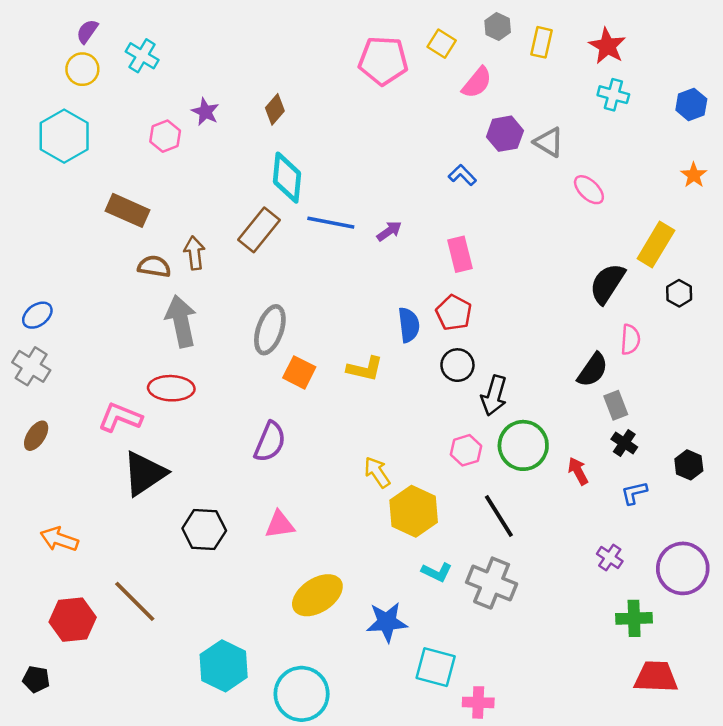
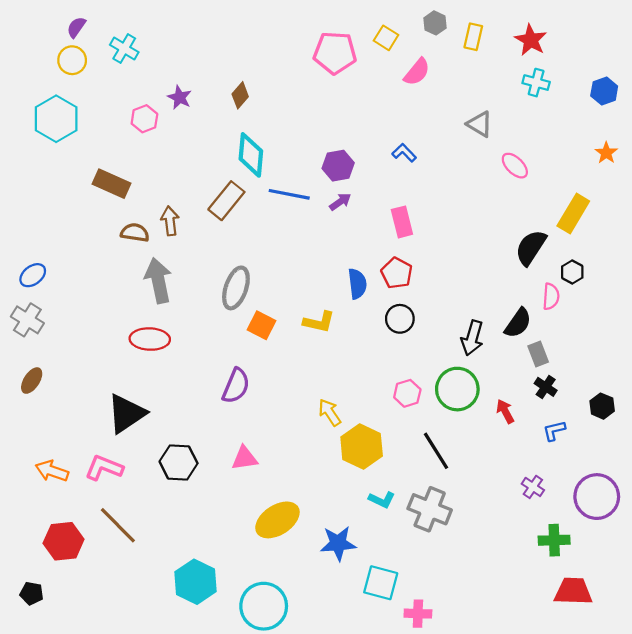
purple hexagon: (505, 134) -> (338, 166), moved
black hexagon: (679, 293) -> (572, 272), moved
black arrow: (494, 396) -> (472, 338), moved
pink L-shape: (120, 417) -> (104, 468), moved

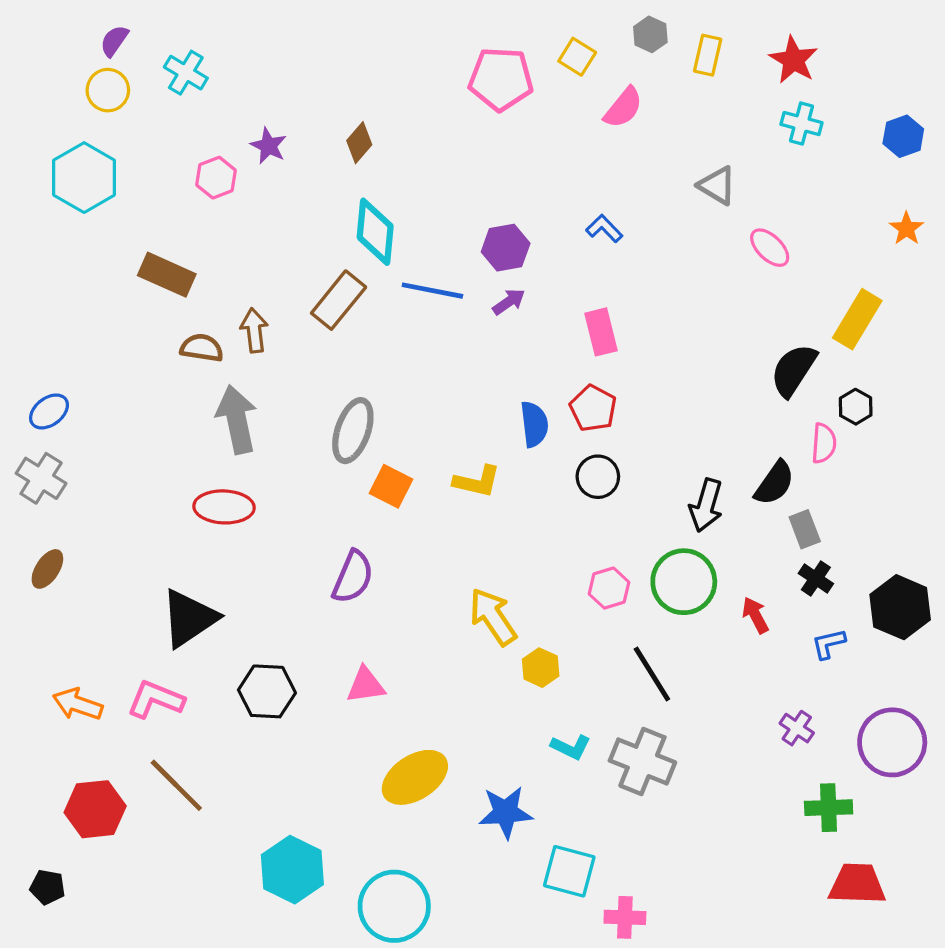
black hexagon: (602, 406) -> (900, 607), size x1.6
yellow arrow: (330, 412) -> (493, 617), size x1.4
yellow hexagon: (362, 447) -> (541, 668), size x0.6

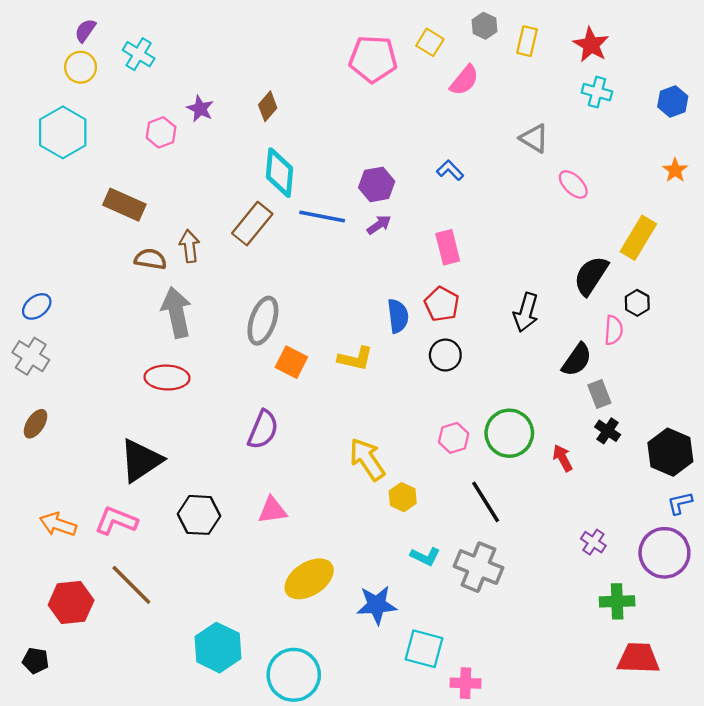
black arrow: (706, 505) -> (526, 312), moved
blue L-shape: (829, 644) -> (680, 503), moved

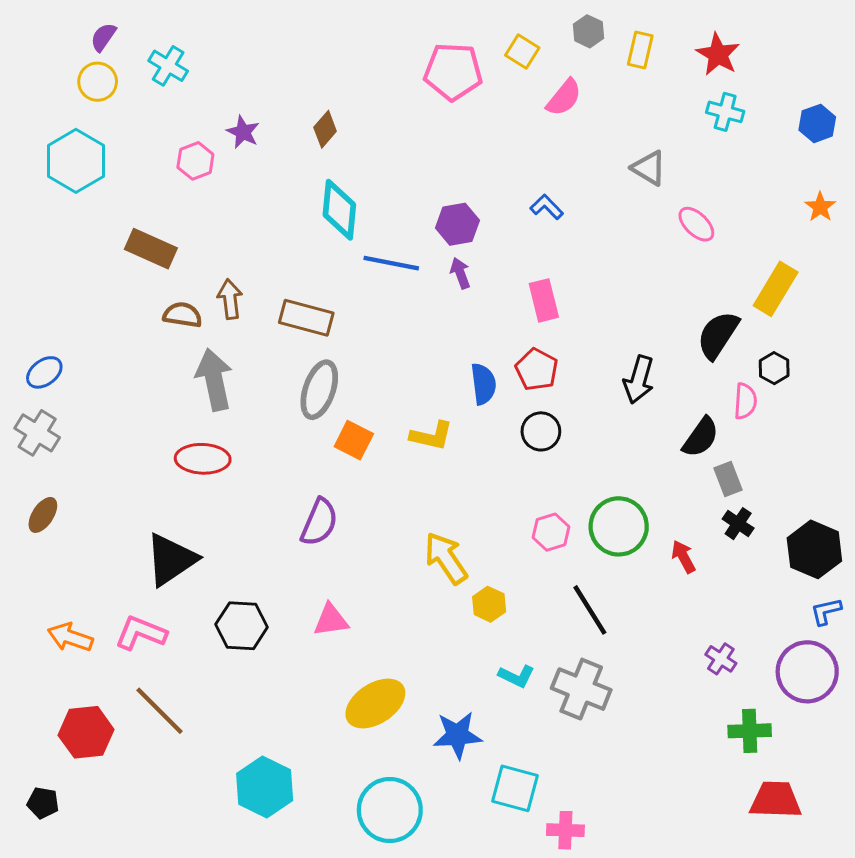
brown rectangle: (252, 224) -> (306, 318), moved, turned 66
purple arrow: (379, 225) -> (460, 273), turned -75
cyan circle: (294, 675) -> (390, 810), moved

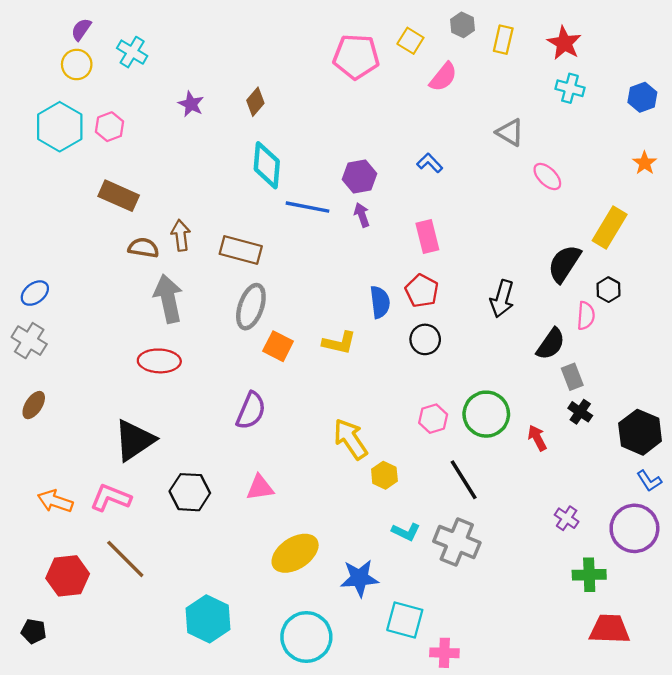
pink hexagon: (195, 161) -> (109, 127), moved
blue L-shape: (826, 611) -> (649, 481), turned -110

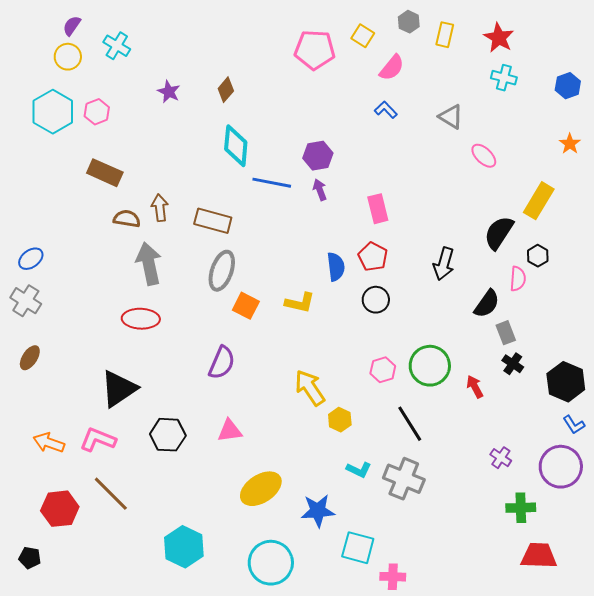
blue L-shape: (430, 163) -> (386, 110), moved

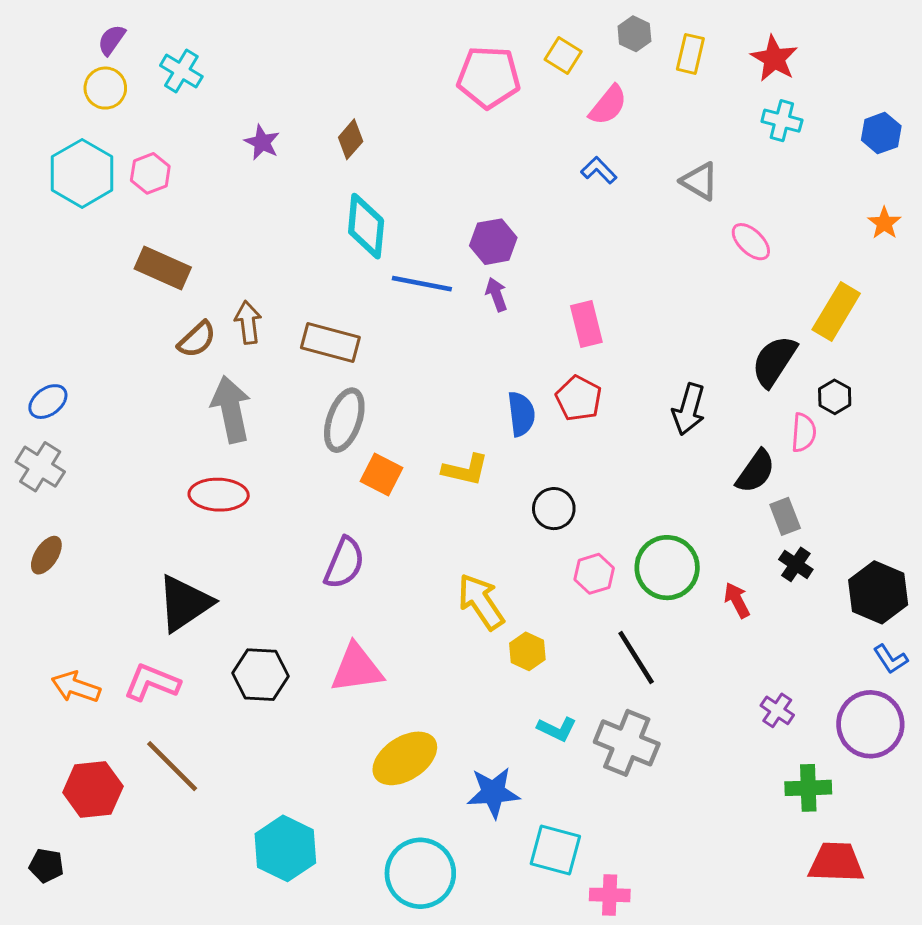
brown semicircle: (127, 219) -> (197, 339), turned 128
black circle: (376, 300) -> (554, 509), moved
pink triangle: (230, 431) -> (357, 668), size x1.4

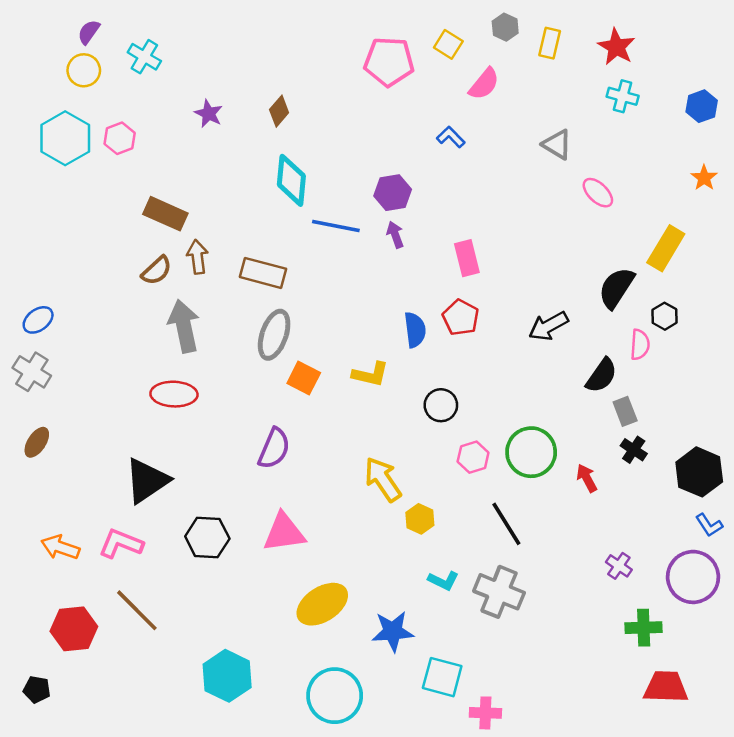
blue L-shape: (599, 170) -> (451, 137), moved
brown rectangle: (163, 268) -> (165, 214), moved
black arrow: (689, 409) -> (548, 326), turned 45

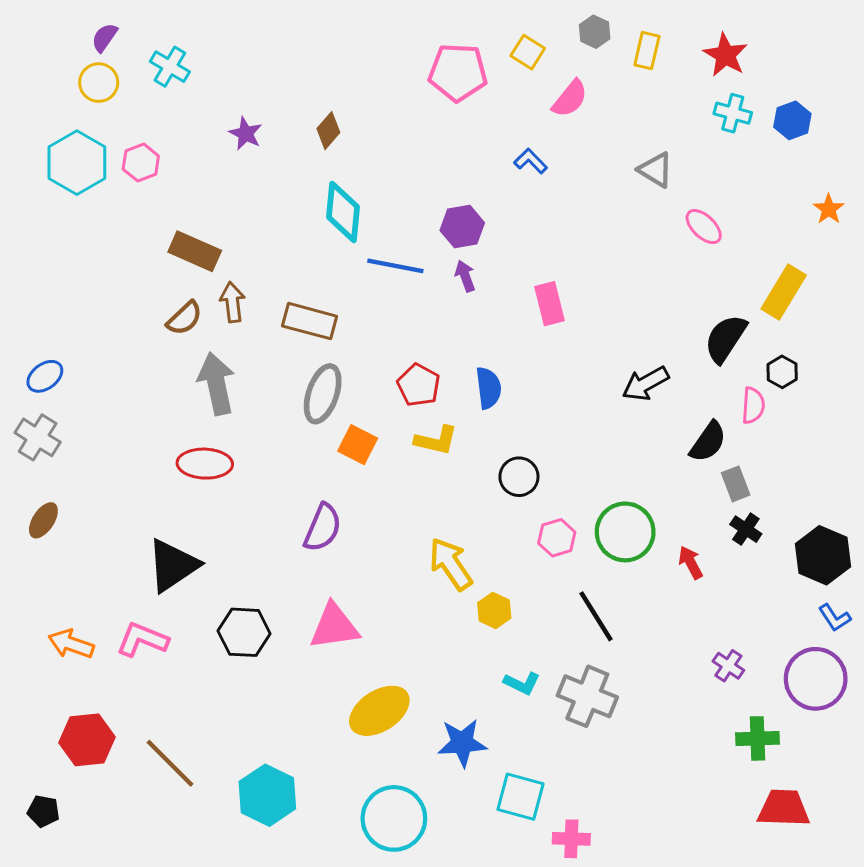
blue hexagon: (702, 106) -> (792, 120), moved
red pentagon: (461, 317) -> (419, 385), moved
brown line: (137, 610) -> (170, 763), moved

